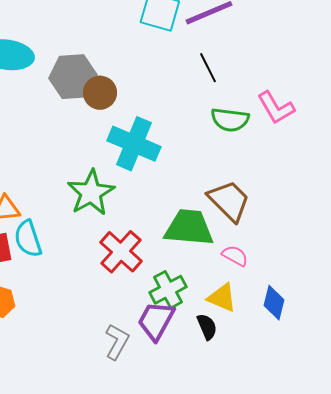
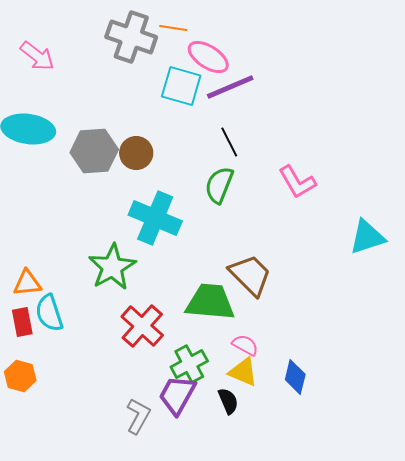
brown circle: (100, 93) -> (136, 153), moved
green semicircle: (230, 120) -> (219, 185), moved, turned 105
pink semicircle: (235, 256) -> (245, 345), moved

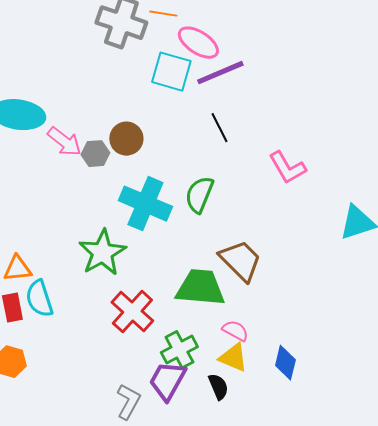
pink arrow: (37, 56) -> (64, 142), moved
gray hexagon: (94, 151) -> (95, 154), moved, size x0.6
green semicircle: (219, 185) -> (199, 195), moved

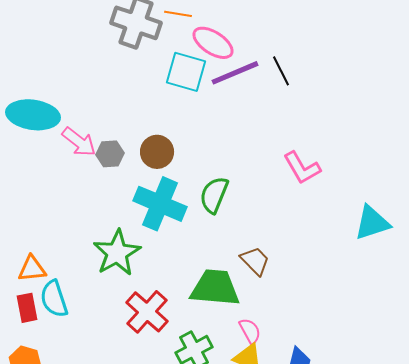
black line: (219, 128) -> (281, 71), moved
brown circle: (126, 139) -> (157, 152), moved
brown trapezoid: (240, 261) -> (255, 261), size x0.7
pink semicircle: (235, 331) -> (250, 331), turned 32

